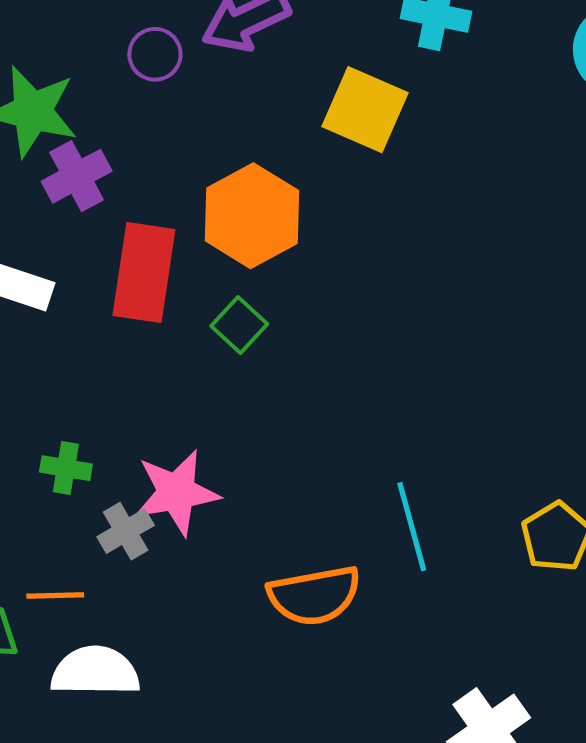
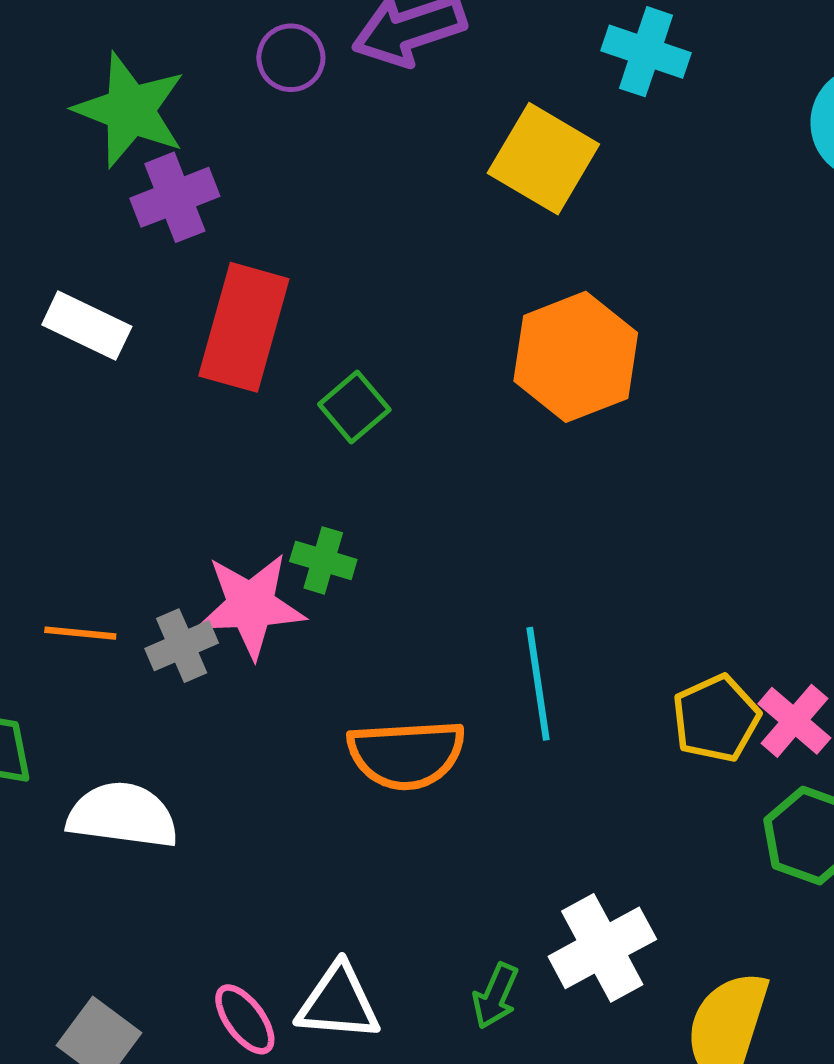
orange hexagon: (252, 216) -> (576, 357), moved
green cross: (66, 468) -> (323, 560), moved
orange line: (55, 596) -> (80, 633), moved

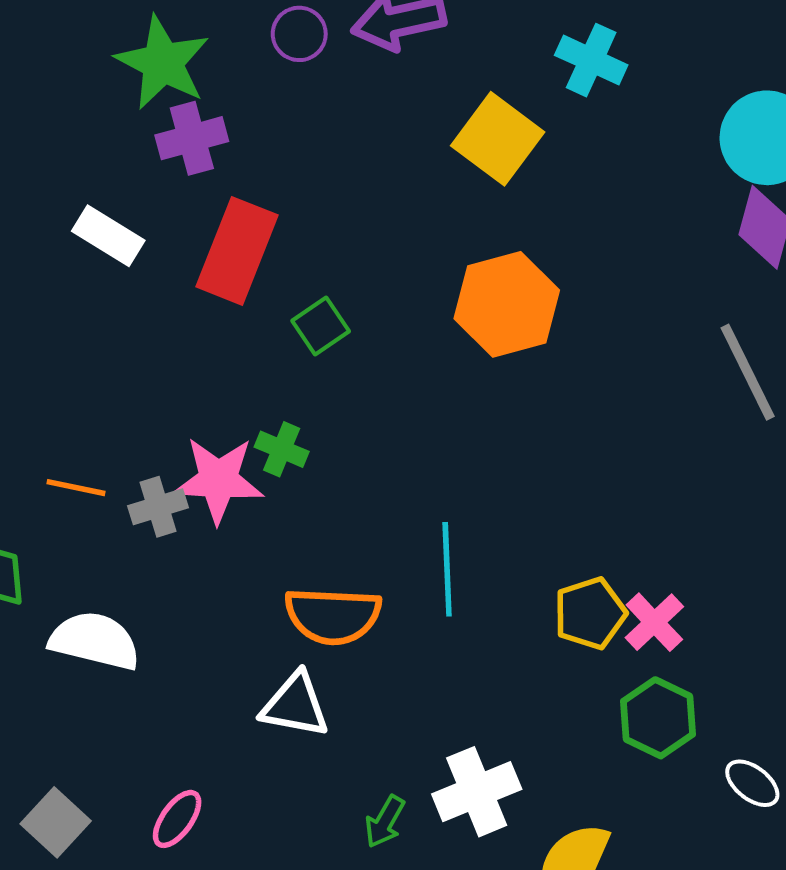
white triangle: (338, 1002) -> (295, 705), moved
pink ellipse: (245, 1019) -> (177, 819), turned 66

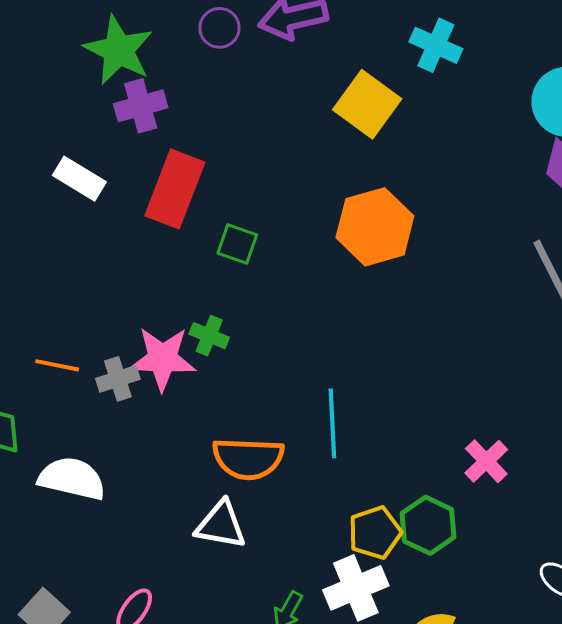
green square: (321, 326) -> (237, 244), turned -36
yellow pentagon: (590, 613) -> (375, 533), moved
green hexagon: (658, 718) -> (428, 525), moved

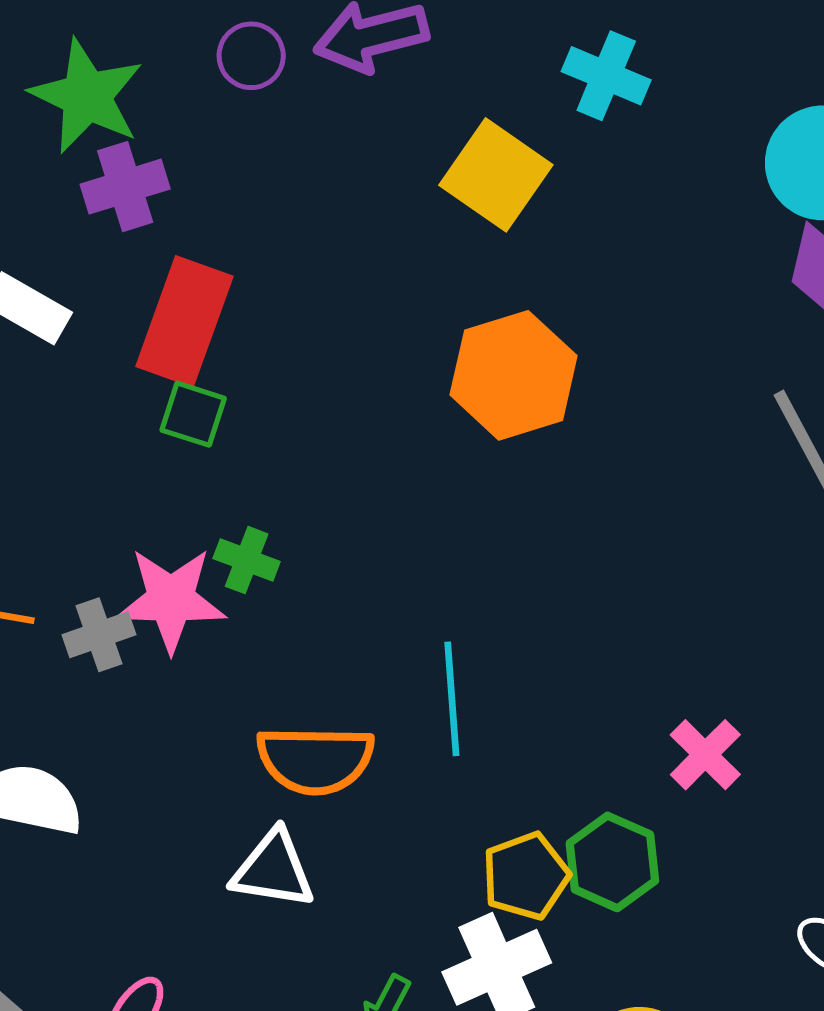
green square: (237, 244) -> (193, 414), moved

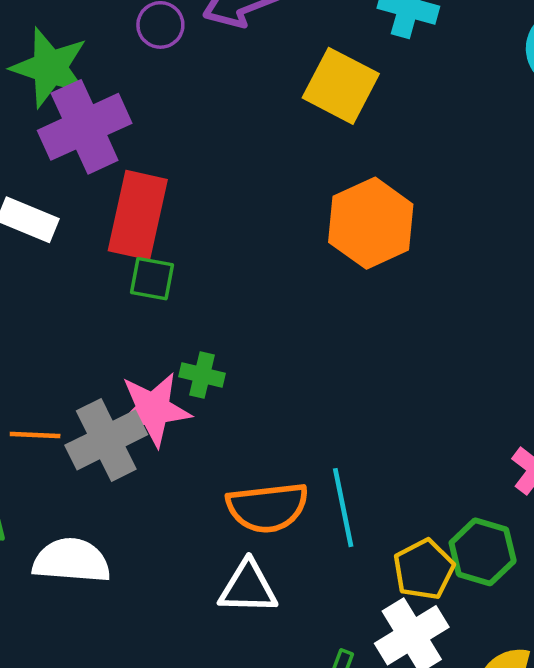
purple cross: (125, 187) -> (85, 127), size x1.5
gray cross: (99, 635) -> (106, 440), size x1.6
cyan line: (452, 699) -> (343, 508), moved

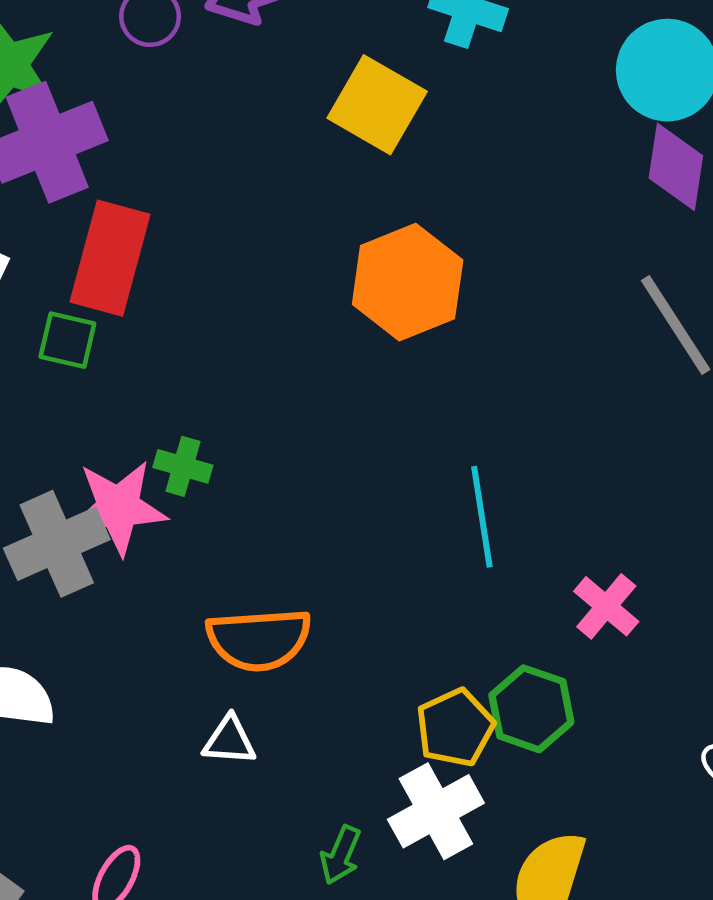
green square: (152, 279) -> (67, 340), moved
cyan line: (343, 508) -> (482, 517), moved
white triangle: (248, 587) -> (229, 741), size x0.7

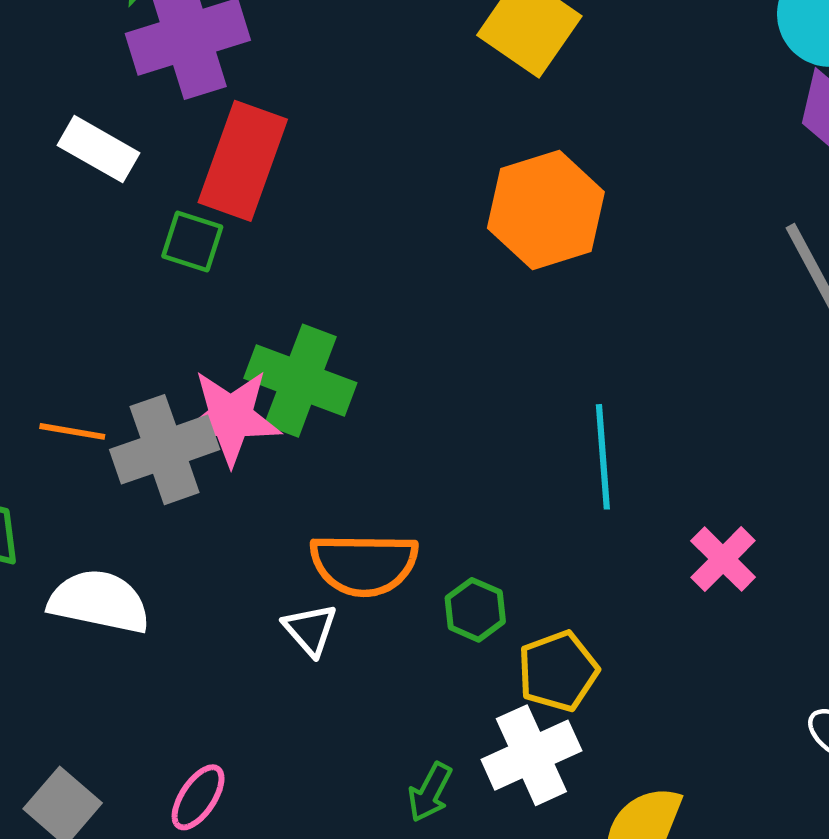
green cross: (183, 466) -> (300, 381), size x1.8
green hexagon: (531, 709) -> (475, 610), moved, size x0.7
white triangle: (229, 741) -> (310, 630), moved, turned 40

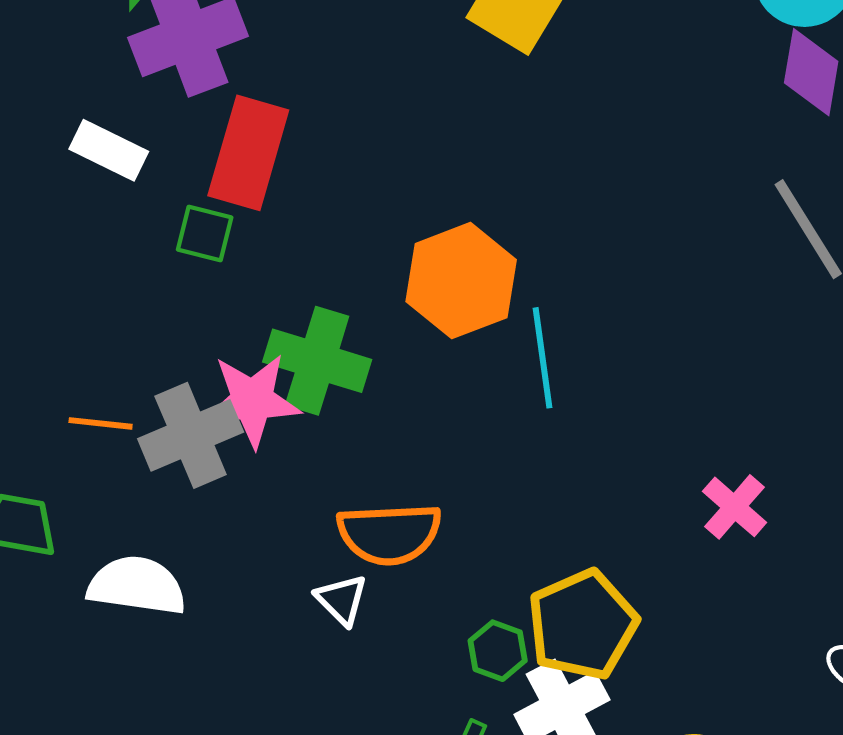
orange hexagon: (546, 210) -> (461, 281), moved
cyan line: (603, 457) -> (543, 358), moved
green hexagon: (475, 610) -> (498, 651), moved
yellow pentagon: (558, 671) -> (582, 625), size x1.4

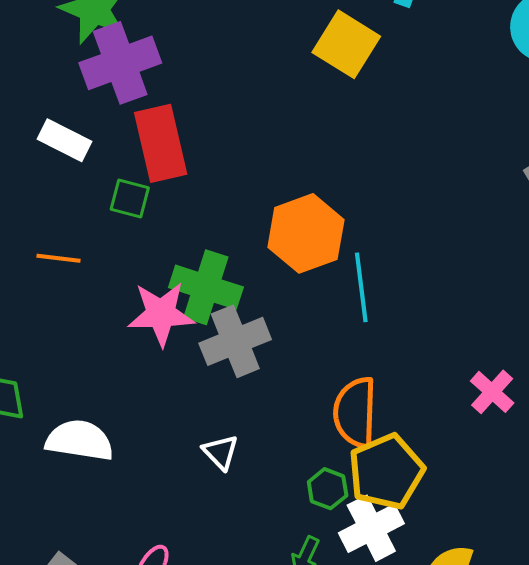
red rectangle: (248, 153) -> (161, 143), turned -30
orange line: (101, 423) -> (59, 258), moved
gray cross: (191, 435) -> (235, 341), moved
orange semicircle: (389, 534) -> (355, 412), moved, turned 94

